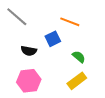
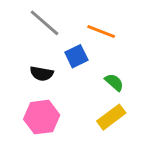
gray line: (17, 17) -> (45, 23), moved

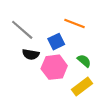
gray line: (45, 23) -> (22, 30), moved
pink hexagon: (42, 117) -> (54, 67), moved

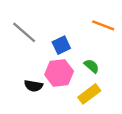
orange line: (74, 23) -> (103, 25), moved
black semicircle: (31, 54) -> (33, 86), moved

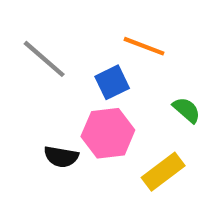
orange line: (103, 25) -> (144, 46), moved
green semicircle: (92, 66) -> (187, 110), moved

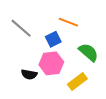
green semicircle: (187, 110) -> (89, 52), size x1.5

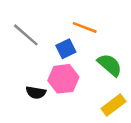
yellow rectangle: (77, 81) -> (113, 105), moved

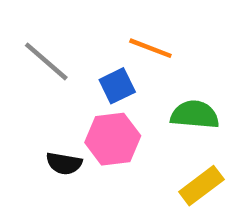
green semicircle: (110, 65) -> (195, 115), turned -36

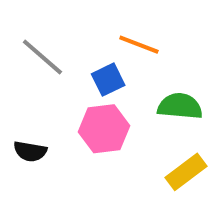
black semicircle: (64, 163) -> (30, 151), moved

